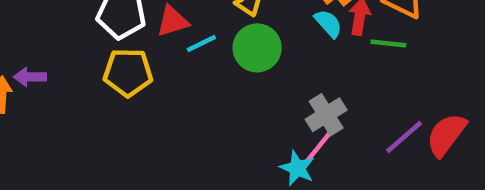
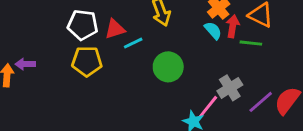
green circle: (257, 48) -> (168, 67), moved
gray cross: (326, 115) -> (230, 88), moved

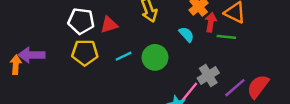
cyan semicircle: (213, 30) -> (186, 34), moved
cyan line: (133, 43) -> (124, 56), moved
purple arrow: (25, 64) -> (31, 55), size x1.5

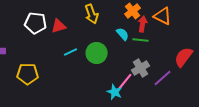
green line: (226, 37) -> (141, 40), moved
yellow pentagon: (85, 53) -> (28, 74), moved
red semicircle: (258, 86) -> (184, 57), moved

